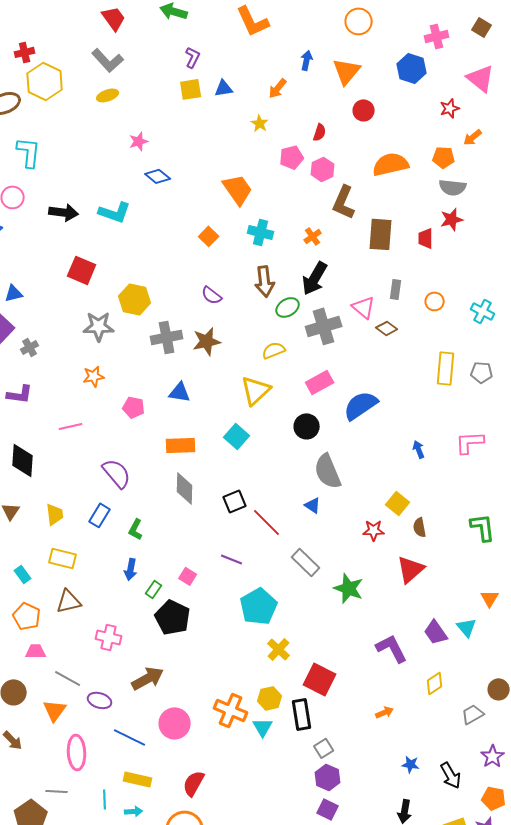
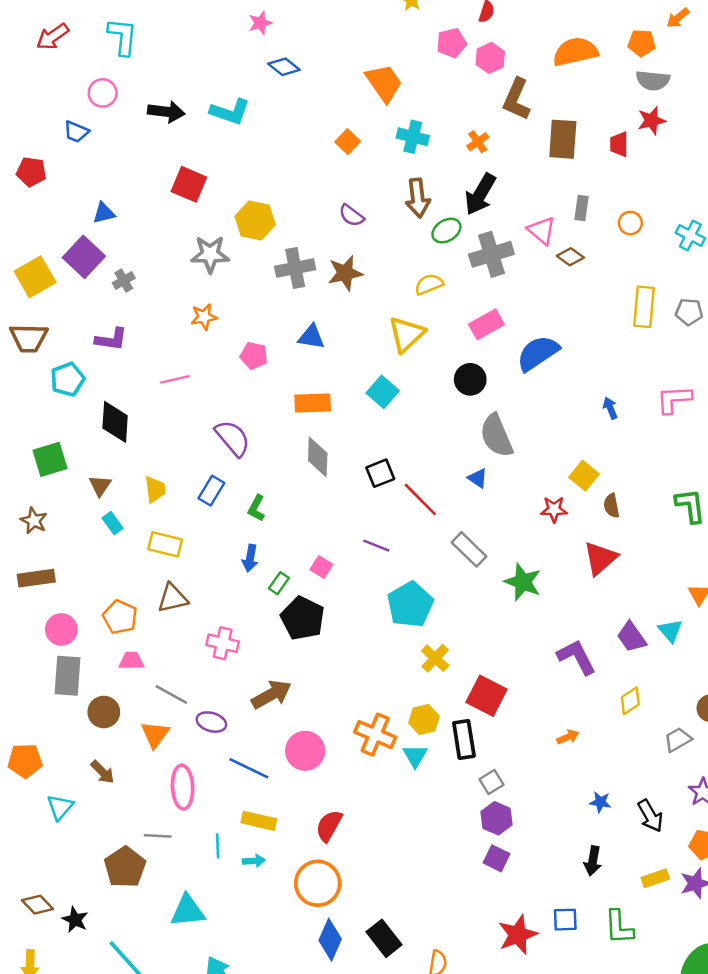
cyan rectangle: (23, 574) -> (113, 523), moved

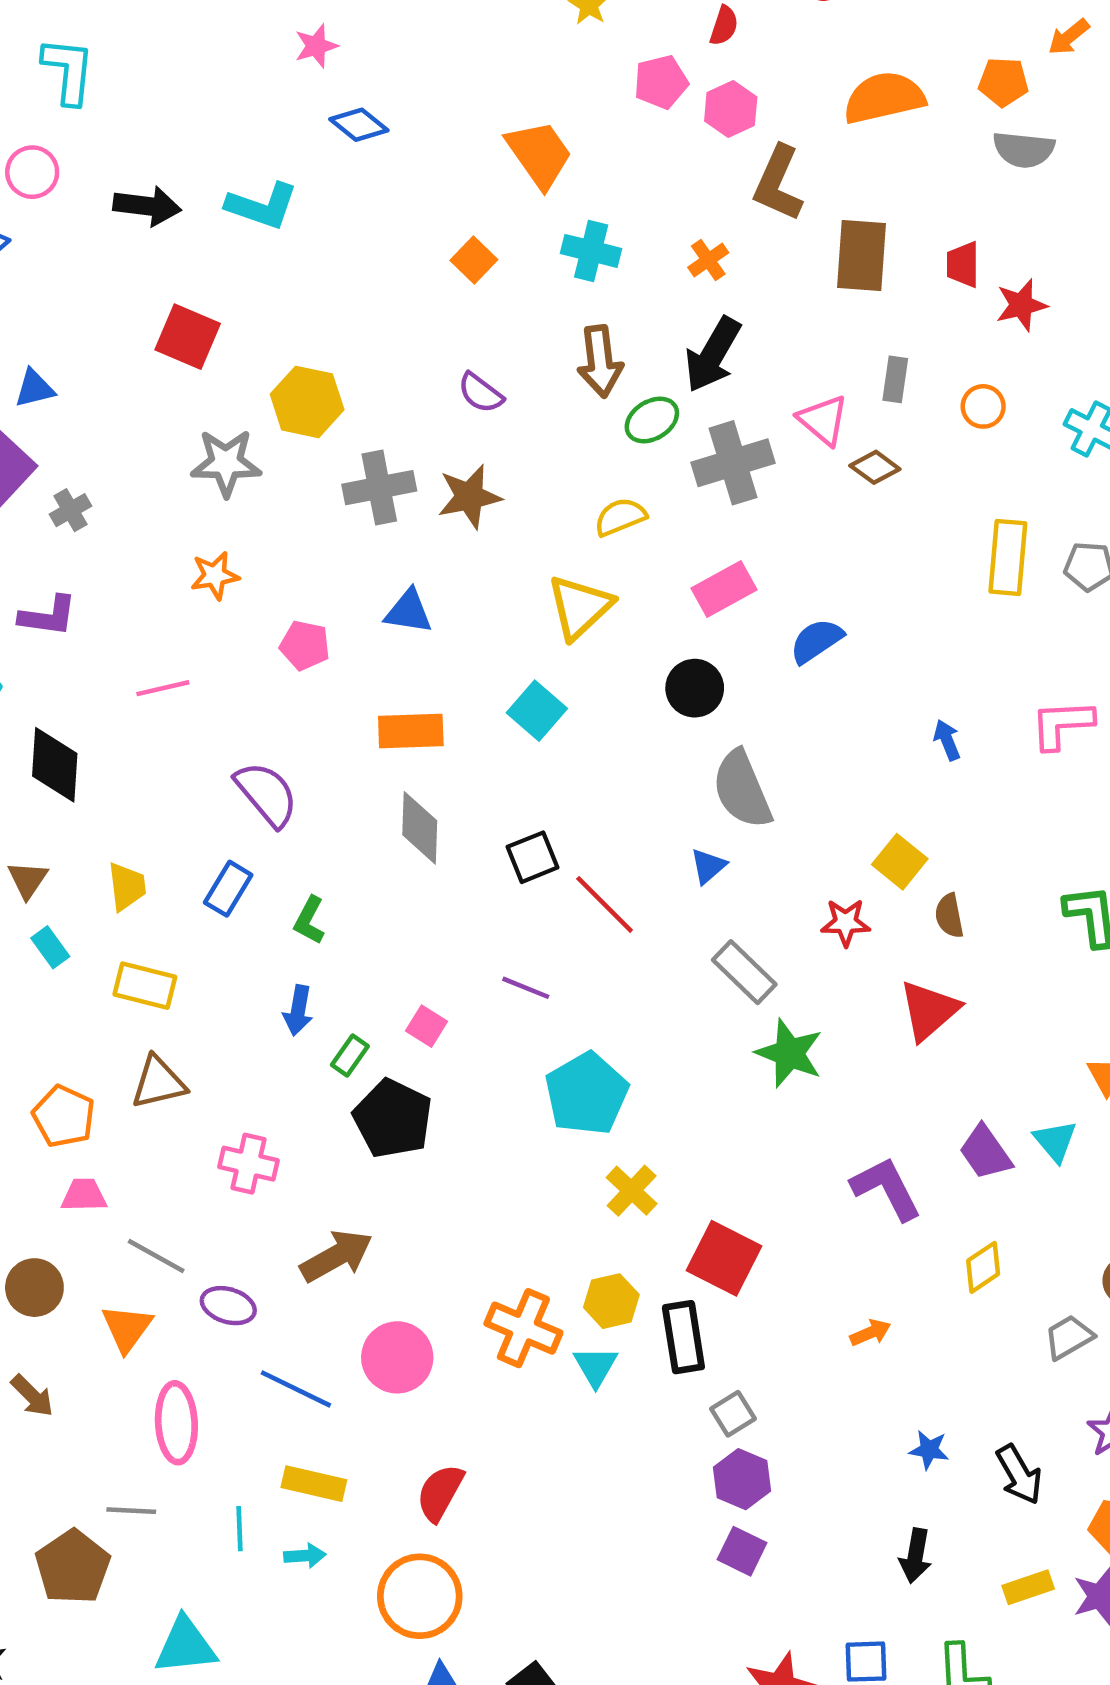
red star: (652, 120) -> (1021, 305), moved
blue semicircle: (538, 353) -> (816, 641), size x0.7
blue triangle: (478, 478) -> (708, 866), turned 45
gray rectangle: (469, 549) -> (744, 972), moved

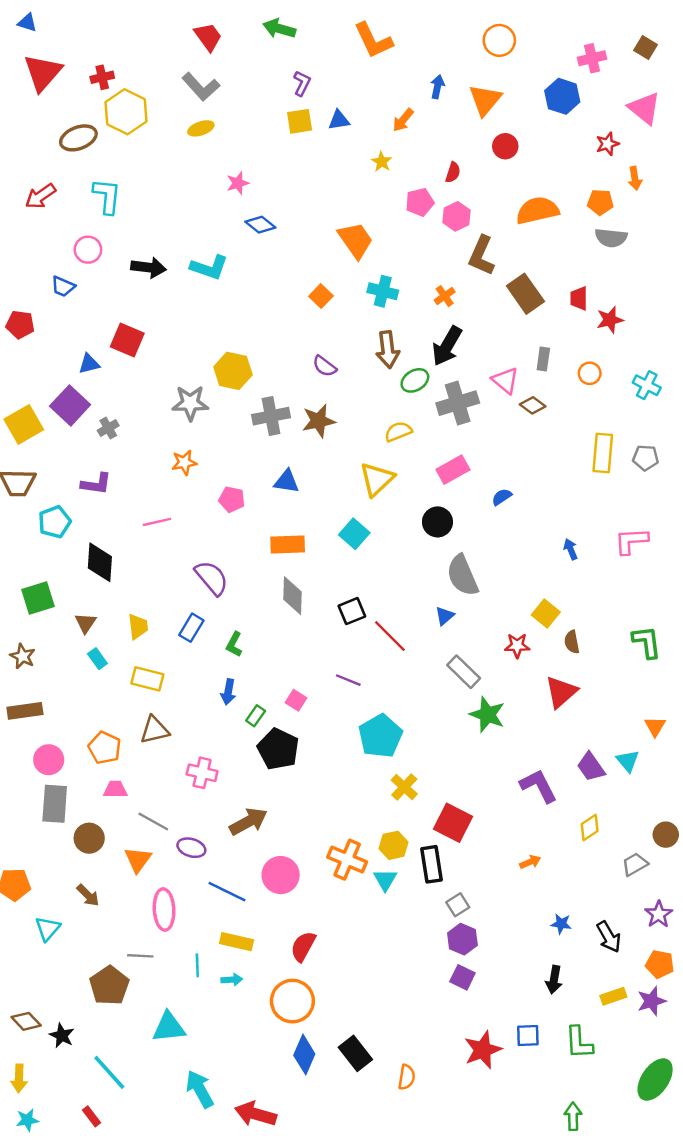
orange arrow: (1069, 37) -> (635, 178), turned -60
brown rectangle: (861, 255) -> (525, 294), turned -39
red square: (188, 337) -> (127, 340), moved
blue semicircle: (816, 641) -> (502, 497), size x0.7

